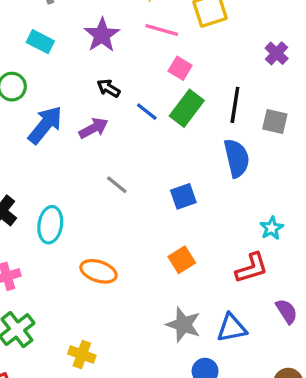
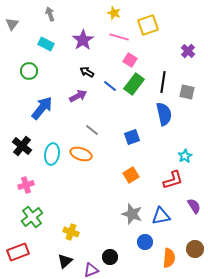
blue arrow: (45, 125) -> (42, 108), moved
orange ellipse: (99, 271) -> (81, 154), moved

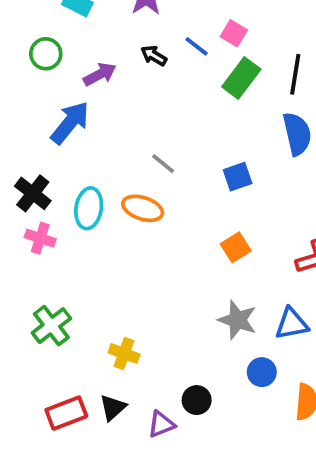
blue line: (110, 86) -> (197, 46), moved
purple arrow: (78, 96) -> (100, 74), moved
pink cross: (26, 185) -> (40, 238), moved, turned 35
red rectangle: (18, 252) -> (66, 413), moved

